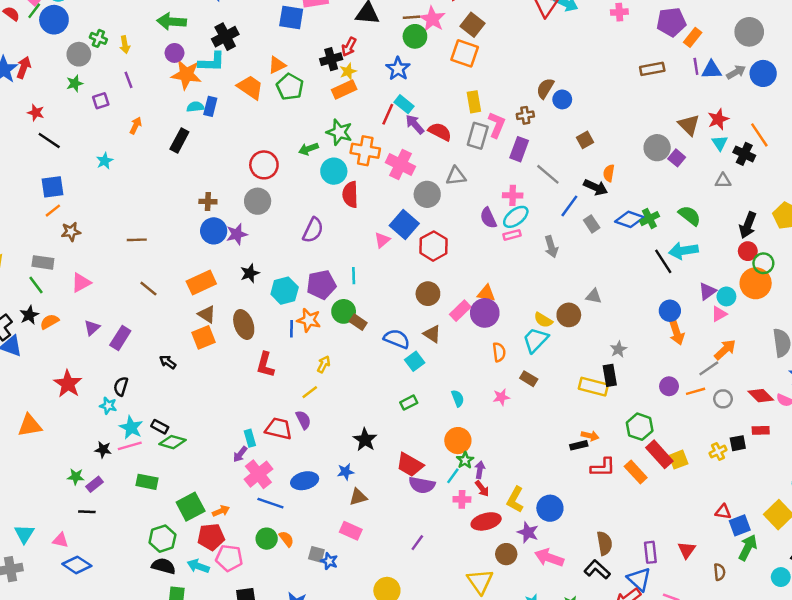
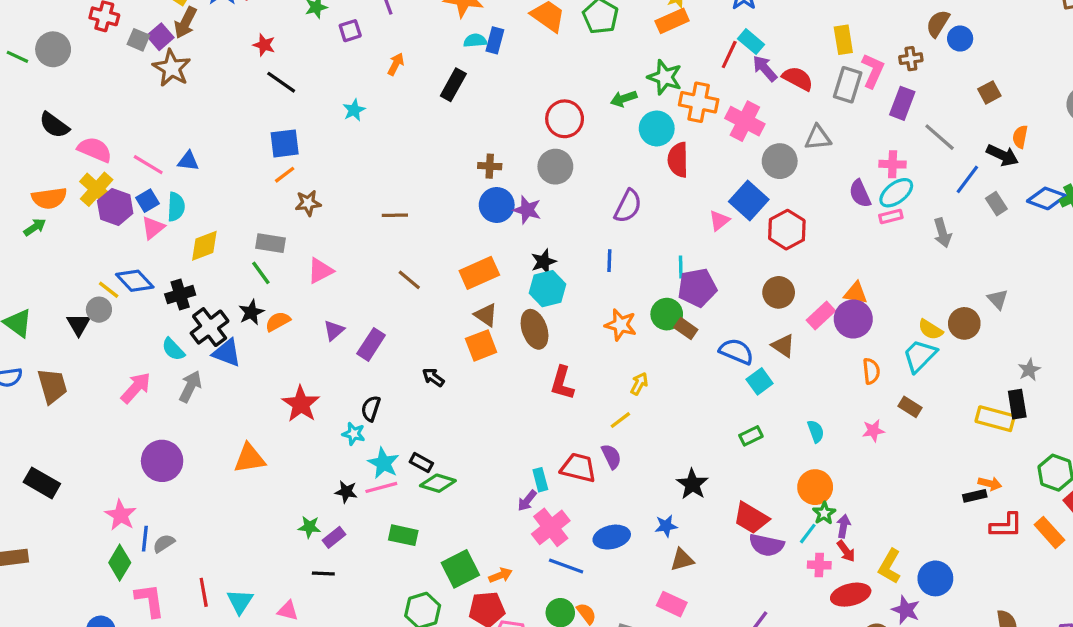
purple star: (237, 234) -> (527, 210), turned 30
purple pentagon: (321, 285) -> (697, 288), moved
cyan hexagon: (285, 291) -> (548, 289), moved
gray triangle: (594, 296) -> (998, 299), turned 35
blue line: (291, 329) -> (609, 261), moved

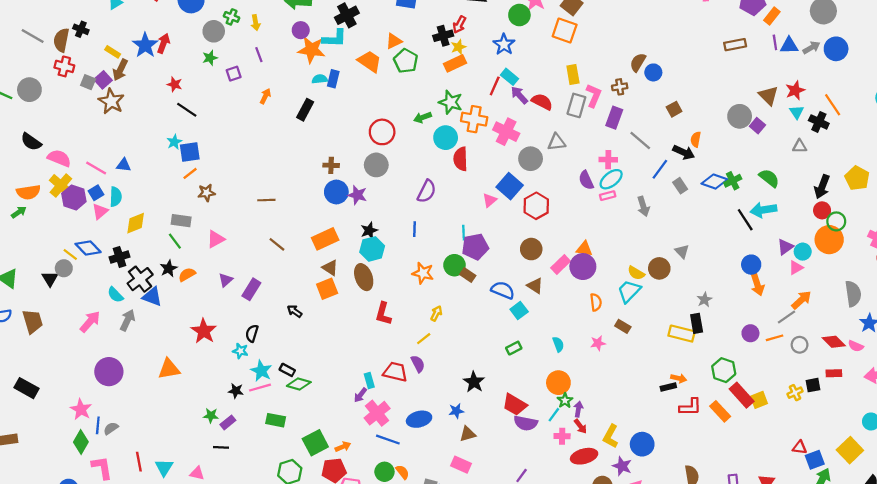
cyan star: (354, 110) -> (174, 142), moved

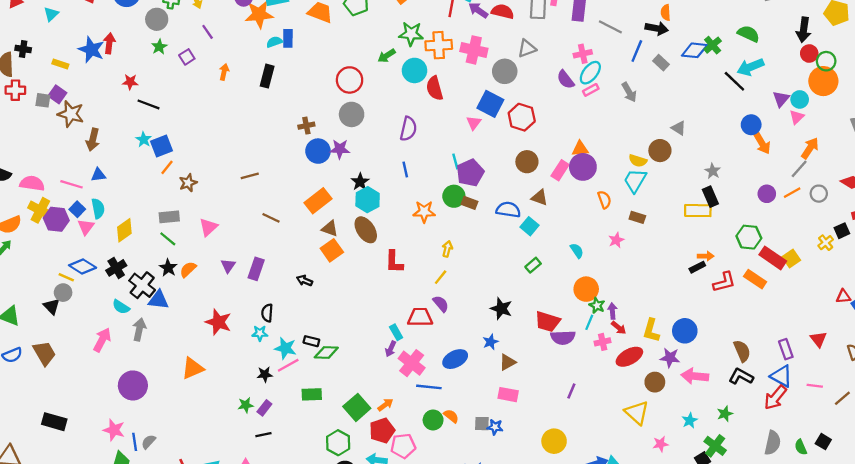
brown arrow: (120, 70) -> (93, 140), moved

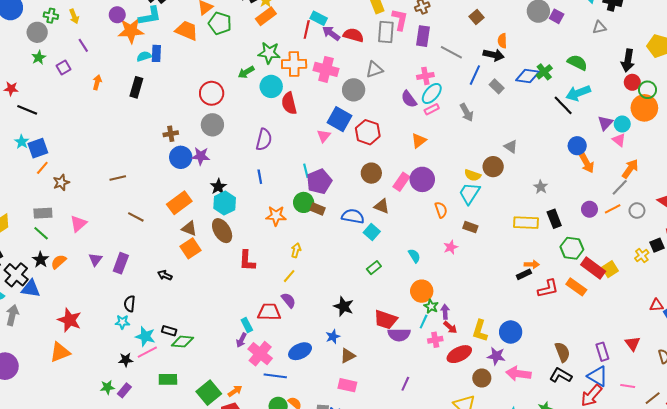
pink triangle: (797, 117) -> (619, 140), turned -40
orange triangle: (580, 149) -> (419, 141), moved, turned -35
black rectangle: (710, 197) -> (554, 219), moved
red star: (218, 322) -> (70, 320), moved

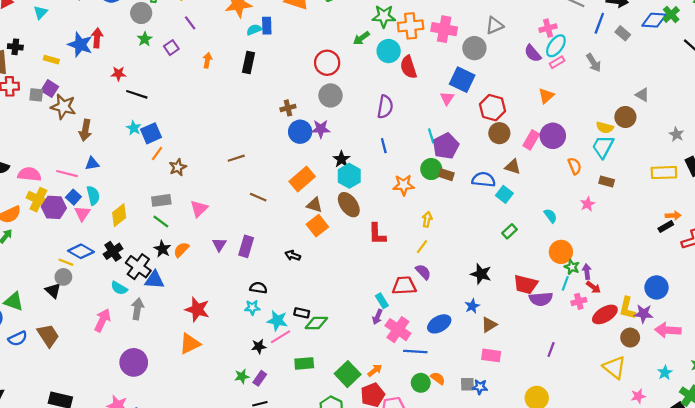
red hexagon: (368, 132) -> (493, 108), moved
black semicircle: (130, 304) -> (258, 288), turned 98
yellow L-shape: (480, 331) -> (627, 308), moved

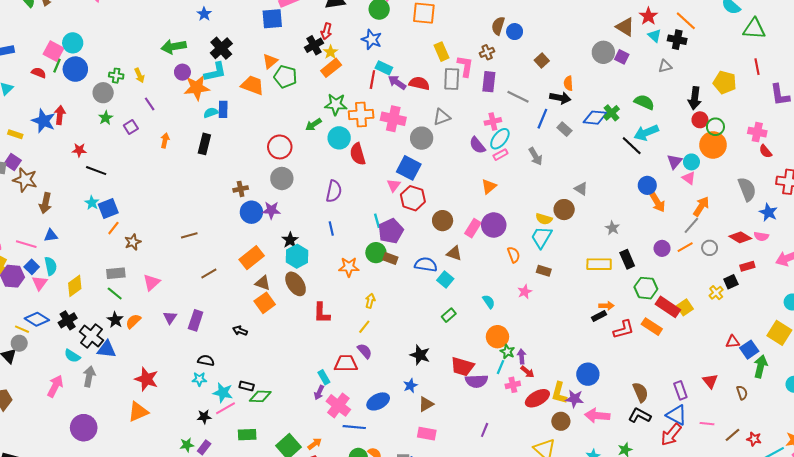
red hexagon: (493, 108) -> (413, 198), moved
brown line: (258, 197) -> (209, 274), turned -56

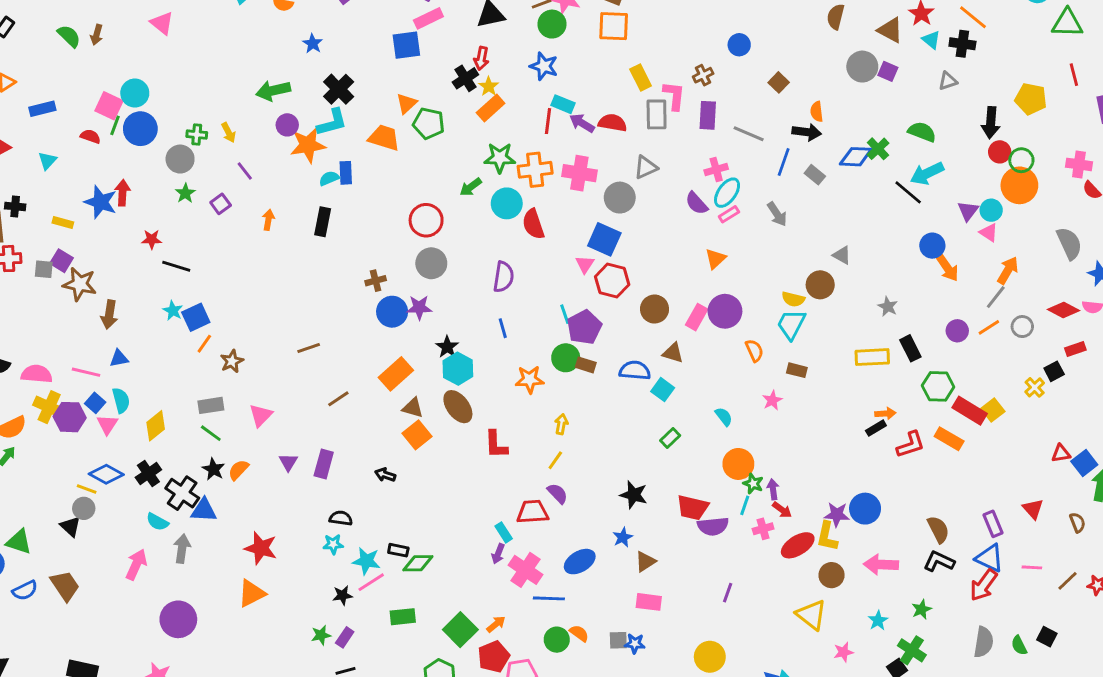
brown semicircle: (498, 26) -> (836, 17), moved
purple star: (574, 399) -> (837, 514), moved

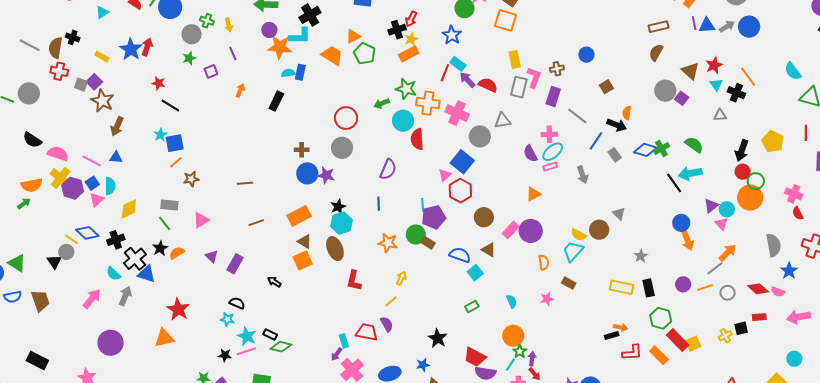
purple triangle: (288, 462) -> (212, 256), turned -32

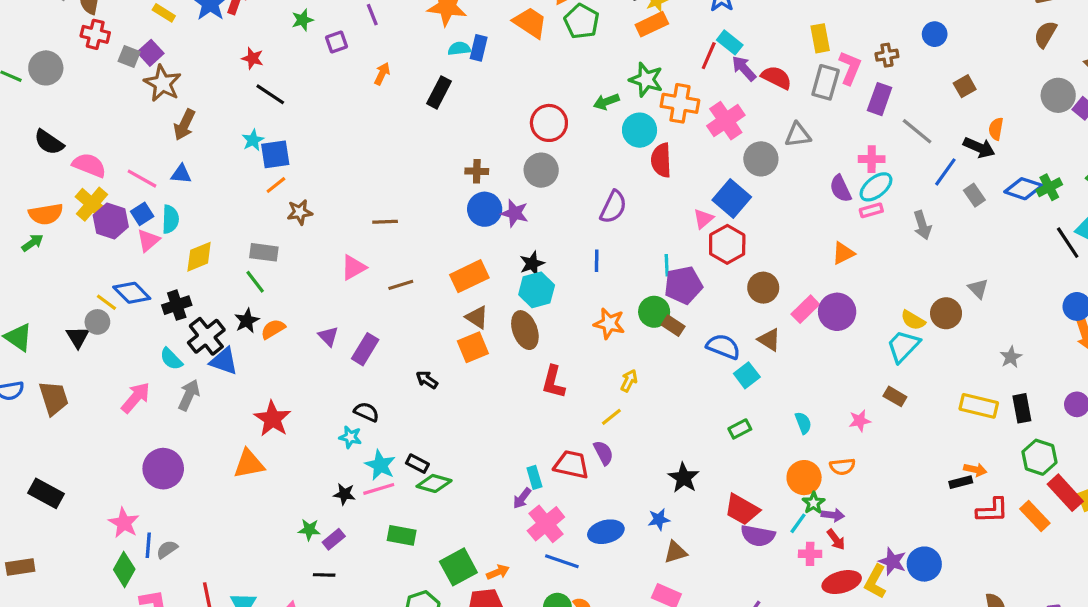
pink cross: (457, 113) -> (726, 121), turned 30
pink triangle: (201, 220) -> (353, 267), moved
orange semicircle: (544, 262) -> (842, 467), moved, turned 91
purple arrow: (532, 359) -> (833, 515), turned 88

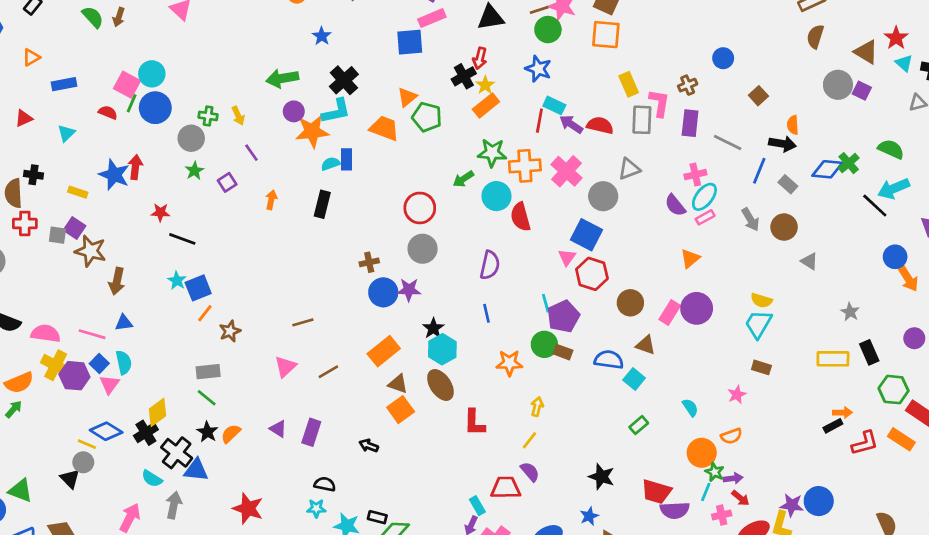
yellow diamond: (199, 257) -> (158, 412), moved
brown circle: (946, 313) -> (784, 227), moved

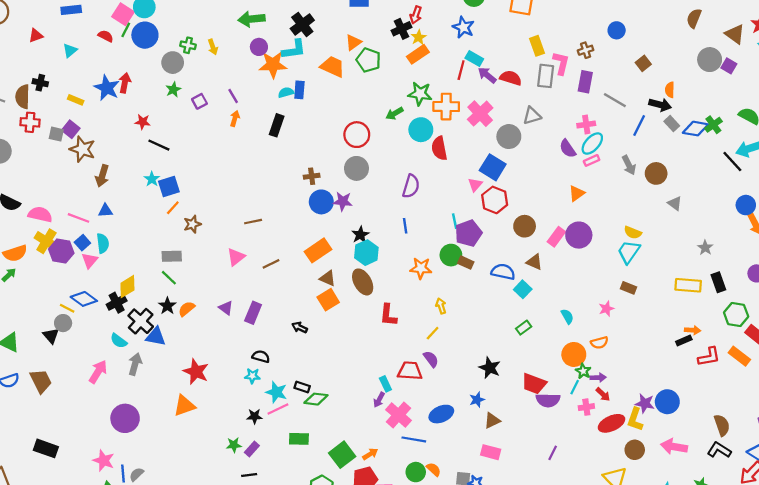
purple line: (251, 153) -> (233, 96), moved
gray rectangle: (788, 184) -> (672, 124), moved
yellow arrow: (537, 407) -> (441, 306), turned -35

